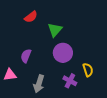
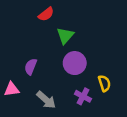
red semicircle: (31, 17) -> (46, 14), moved
gray arrow: (39, 84) -> (46, 100), turned -66

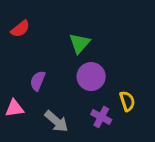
red semicircle: (46, 14) -> (20, 29), moved

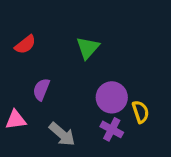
red semicircle: (20, 29) -> (25, 45), moved
purple circle: (91, 77) -> (112, 97), moved

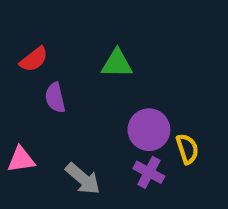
green triangle: (88, 48) -> (117, 64), turned 50
purple semicircle: (41, 89) -> (55, 98), moved, turned -35

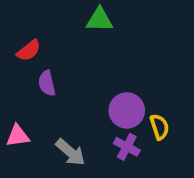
green triangle: (117, 64) -> (100, 20), moved

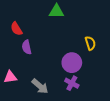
red semicircle: (29, 51) -> (16, 29), turned 96
yellow semicircle: (159, 127) -> (90, 43), moved

